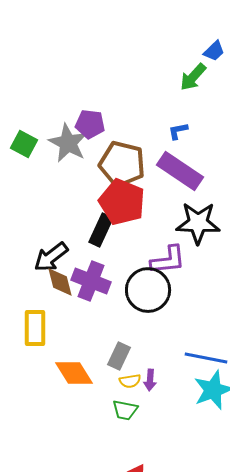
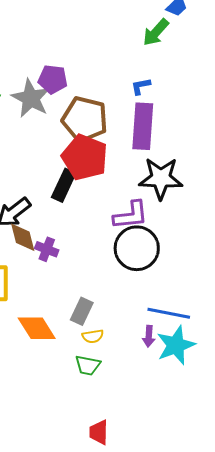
purple rectangle: (180, 171) -> (143, 126), turned 60
purple cross: (91, 281) -> (47, 249), moved, size x0.6
black circle: (148, 290) -> (137, 248), moved
purple arrow: (150, 380) -> (149, 336), moved

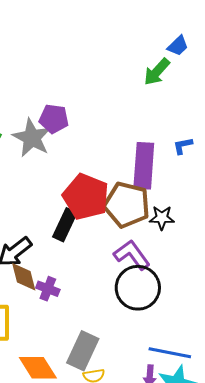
blue L-shape: (141, 86) -> (183, 146), moved
brown pentagon: (85, 119) -> (127, 205), moved
black star: (161, 178) -> (162, 218), size x0.6
purple L-shape: (131, 215) -> (132, 255), turned -120
gray rectangle: (82, 311) -> (83, 351), size x1.4

